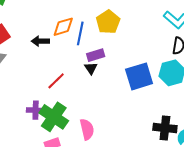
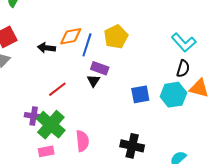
purple rectangle: (96, 55) -> (100, 68), turned 30
blue square: (139, 76) -> (140, 94), size x0.7
black cross: (165, 128) -> (132, 146), moved

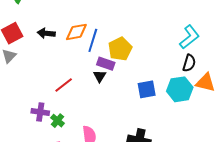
yellow pentagon: (116, 37) -> (120, 49), moved
cyan L-shape: (184, 42) -> (189, 37), turned -85
black arrow: (46, 48) -> (46, 33), moved
green cross: (51, 125) -> (58, 121), size x0.5

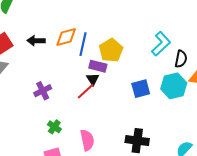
cyan L-shape: (189, 37) -> (161, 44), moved
red line: (64, 85) -> (86, 91), moved
purple cross: (40, 112) -> (43, 91), moved, turned -30

